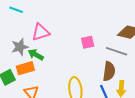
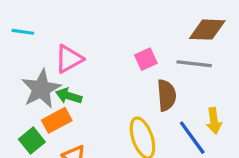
gray star: (20, 47) -> (41, 89), size x1.4
brown semicircle: (109, 71) -> (166, 95), moved

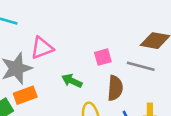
green arrow: (69, 96) -> (72, 81), moved

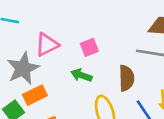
pink square: (103, 57) -> (89, 47), moved

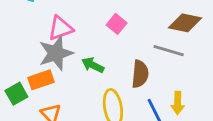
pink square: (89, 47) -> (117, 24), moved, turned -36
gray star: (23, 68) -> (56, 53), moved

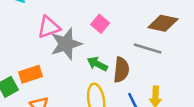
gray star: (56, 53) -> (66, 44), moved
green arrow: (93, 65) -> (97, 64), moved

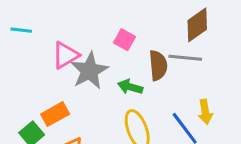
brown diamond: (163, 23) -> (197, 25), turned -36
brown semicircle: (121, 70) -> (158, 65), moved

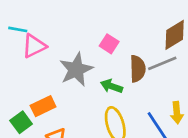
pink triangle: (66, 55) -> (34, 46), moved
gray line: (185, 58) -> (162, 63), turned -32

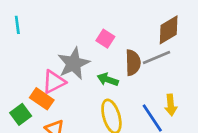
cyan line: (18, 29) -> (17, 25), turned 72
pink triangle: (34, 46) -> (54, 82), moved
orange rectangle: (43, 106) -> (42, 99), turned 60

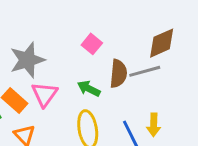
gray star: (74, 63) -> (27, 60), moved
pink triangle: (54, 82) -> (44, 94), moved, turned -35

